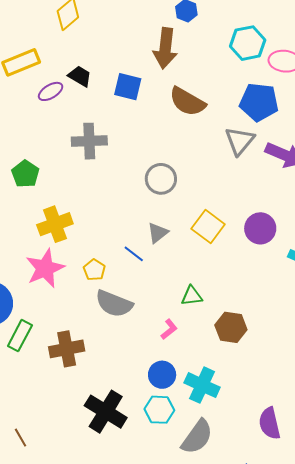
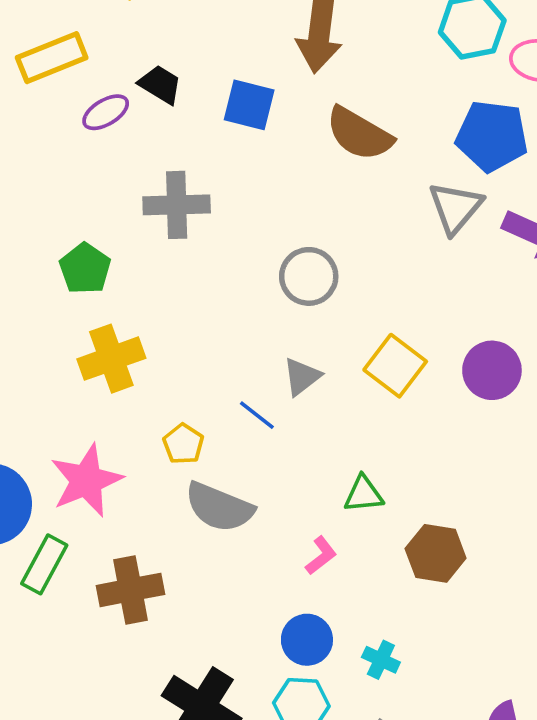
green pentagon: (25, 174) -> (85, 269), moved
pink star: (45, 268) -> (86, 480), moved
cyan cross: (202, 385) -> (381, 660), size x0.6

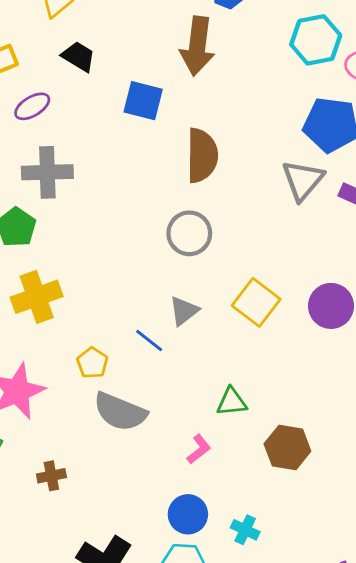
black trapezoid: (160, 84) -> (79, 56), moved
brown semicircle: (359, 134) -> (202, 155), moved, turned -120
gray cross: (177, 205) -> (47, 172), moved
brown cross: (130, 590) -> (51, 476), size x0.6

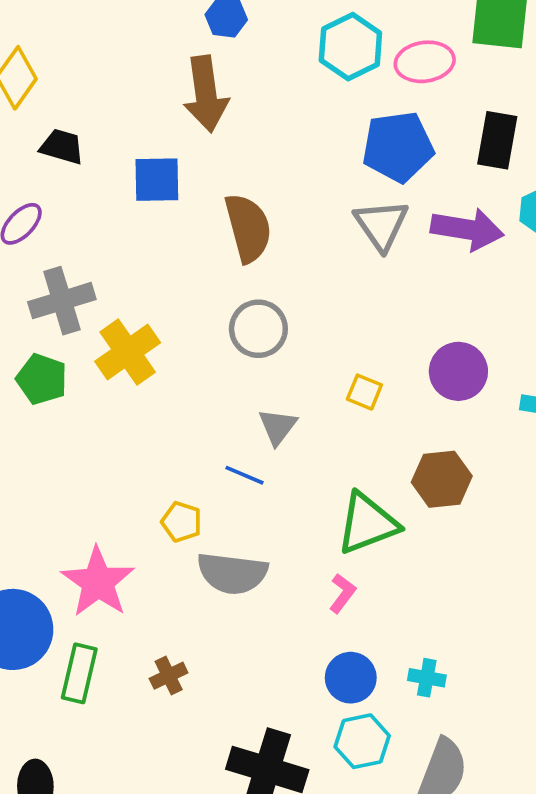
yellow cross: (37, 297) -> (128, 352), moved
yellow square: (256, 302) -> (364, 392), size x0.6
green triangle: (232, 402) -> (367, 523), size x1.6
brown hexagon: (287, 447) -> (442, 479), moved

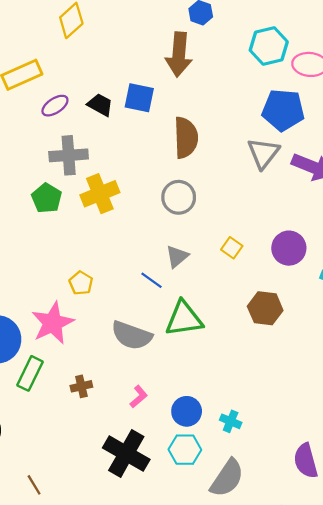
black trapezoid: (62, 147) -> (100, 105), moved
yellow pentagon: (182, 522) -> (81, 283), moved
green triangle: (367, 523) -> (184, 319), moved
pink L-shape: (342, 593) -> (139, 397), moved

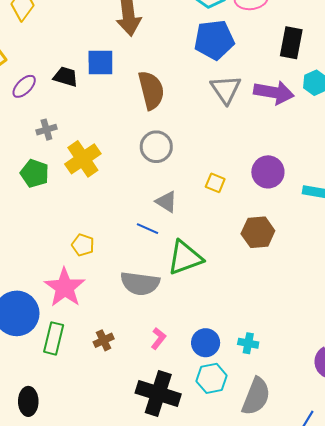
blue pentagon: (283, 110) -> (214, 40), moved
gray cross: (69, 155) -> (46, 130), size x0.6
gray triangle: (177, 256) -> (166, 202), turned -35

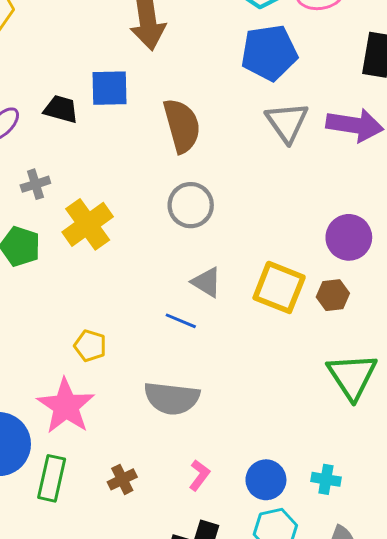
yellow square: (215, 183) -> (279, 287), moved, size x1.8
brown hexagon: (258, 232) -> (333, 295), moved, size x0.7
green triangle: (185, 258) -> (352, 376), moved, turned -42

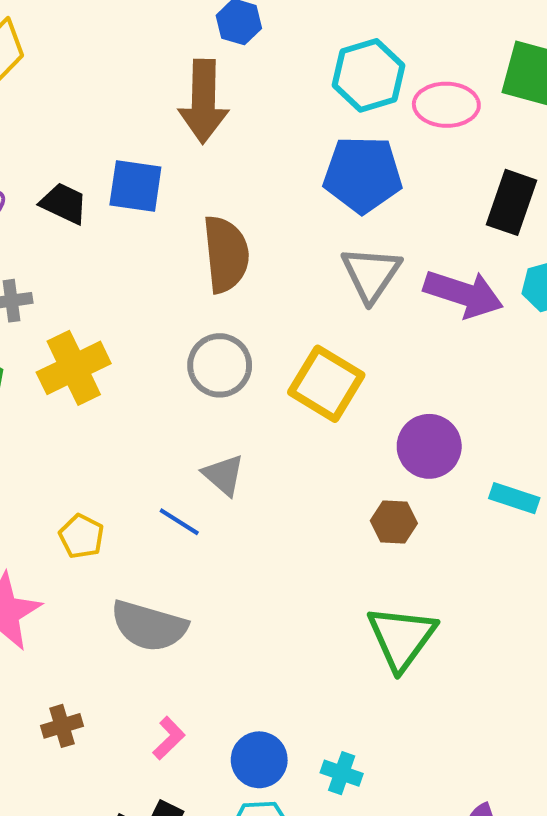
yellow square: (279, 287) -> (326, 384), moved
yellow pentagon: (90, 346) -> (81, 536), moved

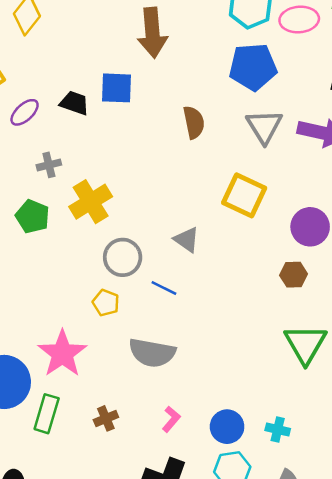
brown semicircle: (226, 254) -> (194, 122), moved, size x0.7
gray circle: (220, 365) -> (123, 257), moved
gray triangle: (224, 475) -> (187, 240), moved

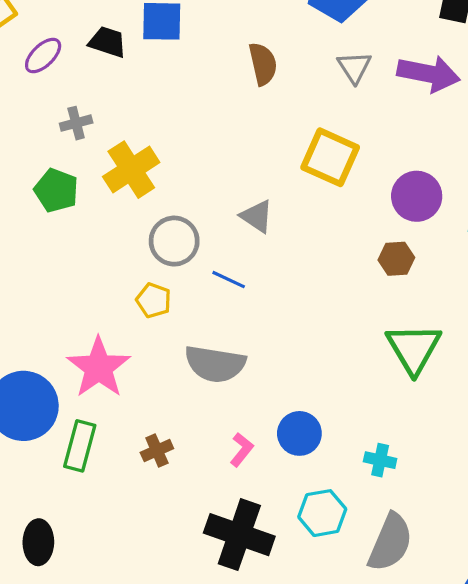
gray triangle: (264, 126) -> (354, 67), size x0.7
blue circle: (227, 427) -> (299, 433), moved

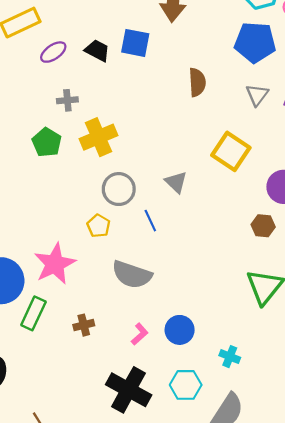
blue line: (229, 280) -> (150, 221), turned 30

